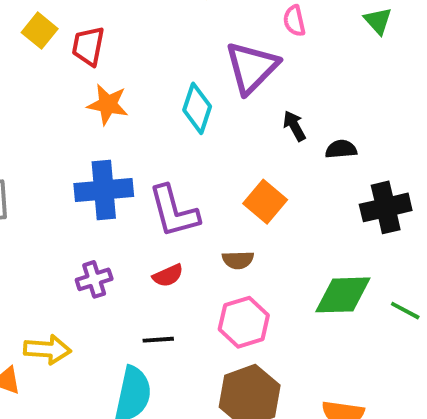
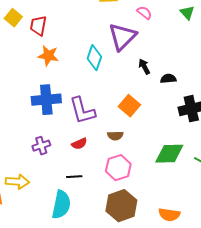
pink semicircle: (294, 21) -> (144, 13), turned 140

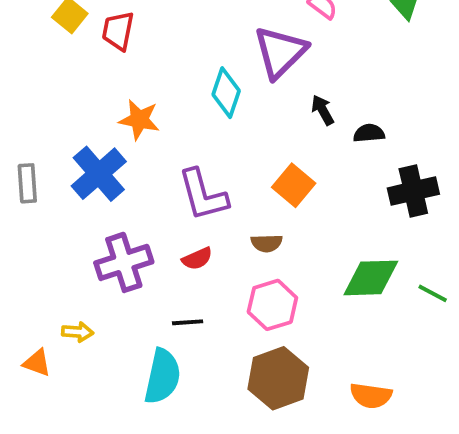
orange star: (48, 56) -> (139, 120), moved
blue cross: (46, 100) -> (99, 174), moved, turned -36
purple cross: (41, 146) -> (124, 262), size x1.6
yellow arrow: (17, 182) -> (78, 332), size x0.7

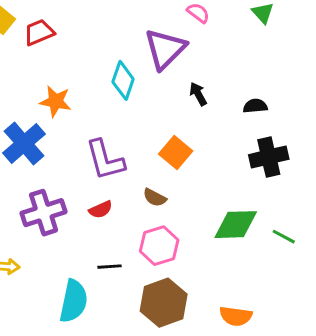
red trapezoid: (118, 31) -> (39, 32), turned 56
black semicircle: (369, 133) -> (255, 106), moved
brown semicircle: (267, 243) -> (155, 198), turned 30
black line: (188, 322) -> (110, 267), moved

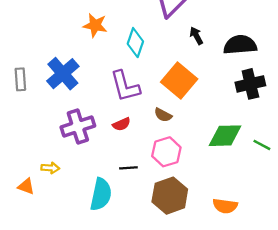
cyan diamond: (123, 80) -> (135, 43), moved
orange star: (56, 101) -> (95, 25), moved
black semicircle: (255, 106) -> (240, 45), size x1.8
orange square: (176, 152) -> (179, 81), size x1.4

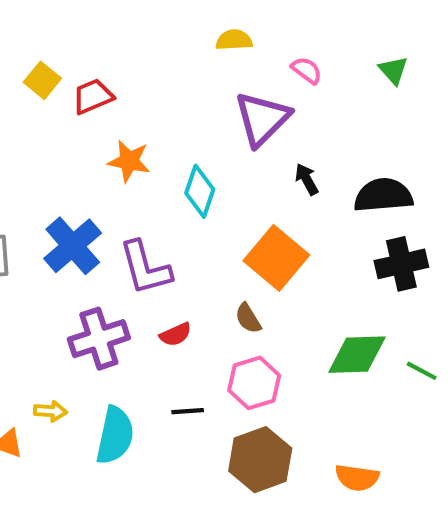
purple L-shape: (125, 86) -> (145, 268), moved
brown semicircle: (163, 115) -> (248, 318), turned 30
cyan semicircle: (101, 194) -> (115, 435), moved

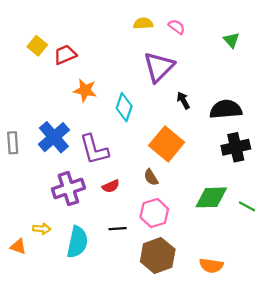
pink semicircle: (307, 70) -> (177, 27), moved

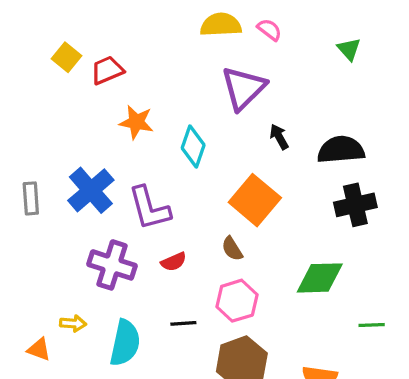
yellow semicircle: (143, 23) -> (221, 25), size x1.4
purple cross: (68, 189) -> (112, 265), turned 36
green line: (247, 206) -> (372, 325), moved, turned -30

